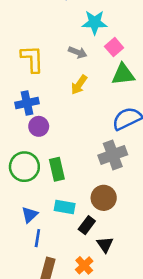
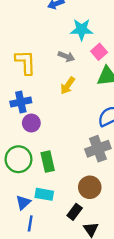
cyan rectangle: (65, 207) -> (44, 194), moved

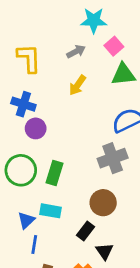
gray arrow: (66, 56) -> (76, 52), turned -49
blue cross: (21, 102) -> (23, 104), turned 30
green rectangle: (48, 162) -> (55, 173), turned 30

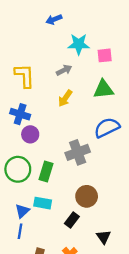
pink square: (114, 46) -> (105, 55), moved, turned 35
gray cross: (113, 158) -> (78, 152), moved
blue line: (34, 245) -> (20, 231), moved
black triangle: (104, 251) -> (103, 237), moved

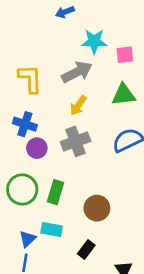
gray arrow: (64, 70) -> (77, 72), size x1.6
gray cross: (78, 152) -> (76, 141), moved
brown circle: (87, 196) -> (97, 208), moved

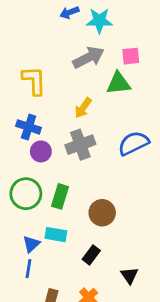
cyan star: (94, 41) -> (99, 21), moved
gray arrow: (77, 72) -> (89, 57), moved
green triangle: (124, 95) -> (118, 83), moved

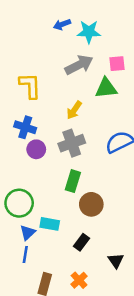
green circle: (26, 194) -> (19, 203), moved
green rectangle: (60, 196) -> (73, 181), moved

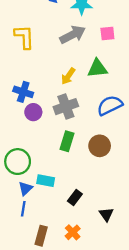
yellow L-shape: (30, 86) -> (24, 37), moved
green triangle: (106, 88) -> (97, 68), moved
brown circle: (91, 204) -> (100, 146), moved

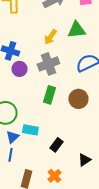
black triangle: (106, 214) -> (84, 160), turned 32

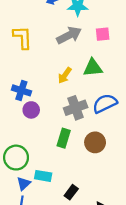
gray cross: (48, 64) -> (76, 108), moved

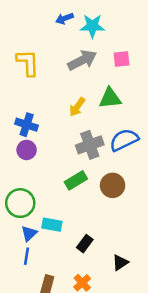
purple circle: (31, 110) -> (27, 150), moved
green rectangle: (64, 138) -> (76, 180), turned 42

